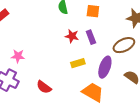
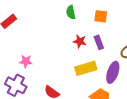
yellow rectangle: (78, 63) -> (86, 68), size x1.5

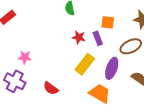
orange square: (101, 16) -> (108, 22), moved
yellow rectangle: (86, 68) -> (85, 64), turned -35

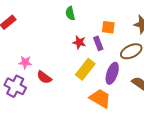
red semicircle: (51, 88) -> (44, 77), moved

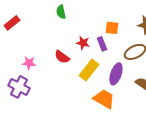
green semicircle: (70, 13) -> (61, 12), moved
red semicircle: (44, 77) -> (62, 57), moved

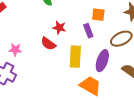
red star: (83, 43) -> (59, 28), moved
yellow rectangle: (89, 70) -> (75, 57), turned -35

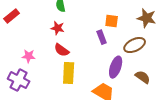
red star: (59, 28) -> (58, 28), moved
yellow rectangle: (75, 57) -> (69, 73), moved

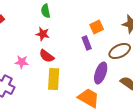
orange square: (112, 21) -> (97, 27), turned -32
pink star: (29, 56) -> (22, 62), moved

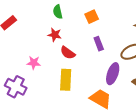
orange square: (97, 27) -> (92, 17), moved
red semicircle: (47, 56) -> (68, 53), moved

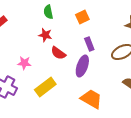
purple ellipse: (113, 74) -> (82, 66), moved
yellow rectangle: (66, 80) -> (45, 87), moved, turned 50

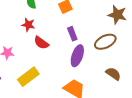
purple ellipse: (82, 66) -> (77, 56), moved

